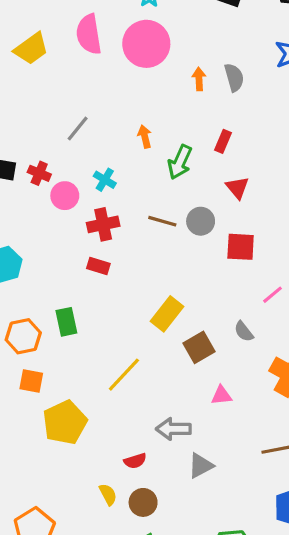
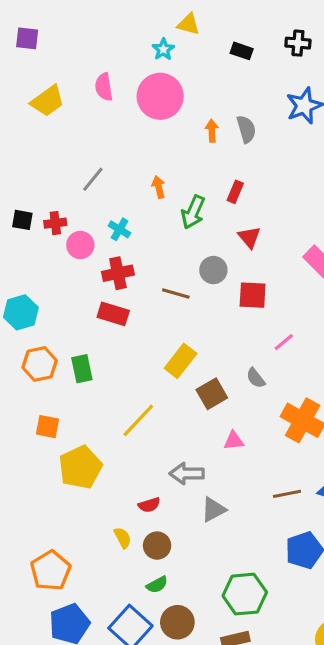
pink semicircle: (89, 34) -> (104, 87), size x0.7
red cross: (39, 173) -> (55, 223), turned -30
brown line: (162, 221) -> (176, 294), moved
red rectangle: (98, 266) -> (113, 314), size x1.4
orange hexagon: (23, 336) -> (40, 364), moved

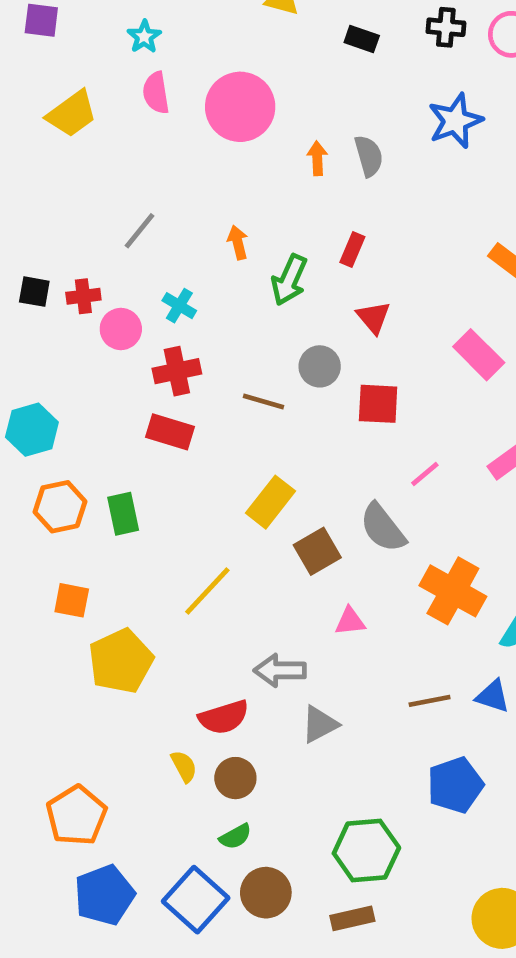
cyan star: (163, 49) -> (144, 37), moved
gray semicircle: (256, 378) -> (383, 528), size x1.6
red semicircle: (149, 505) -> (224, 717), size x1.5

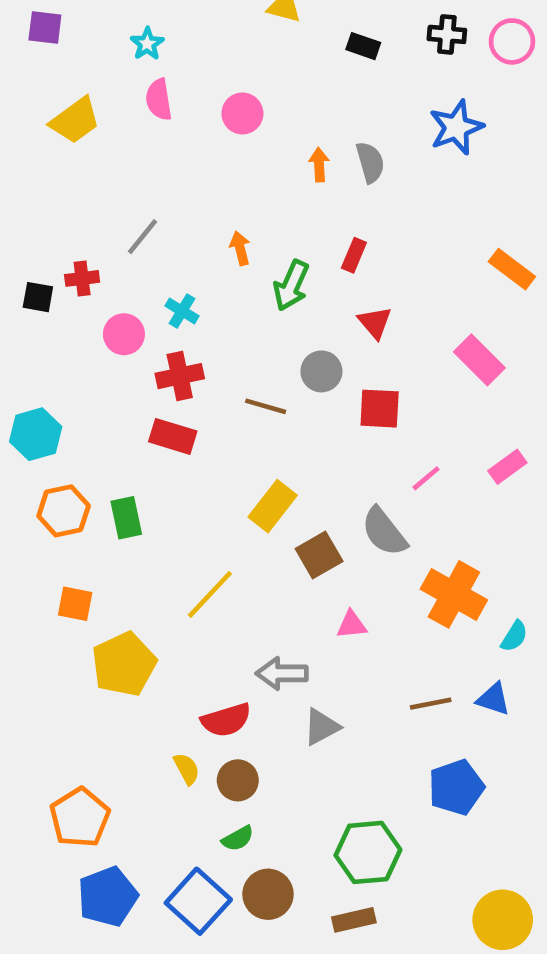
pink circle: (240, 107) -> (242, 113), size x0.6
red cross: (83, 296) -> (82, 278), moved

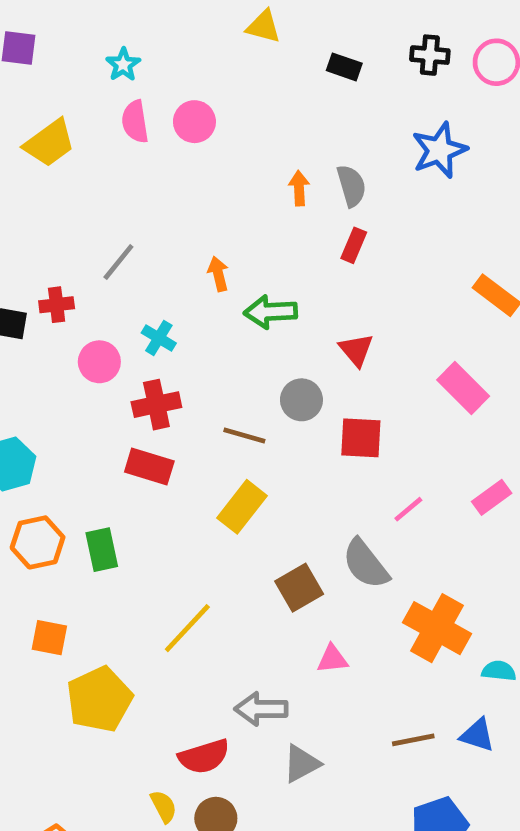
pink circle: (242, 113) -> (194, 122), moved
red rectangle: (354, 255) -> (354, 245), moved
green arrow: (291, 285) -> (271, 312), turned 63
yellow rectangle: (273, 506) -> (242, 507), moved
cyan semicircle: (514, 636) -> (499, 671), turned -116

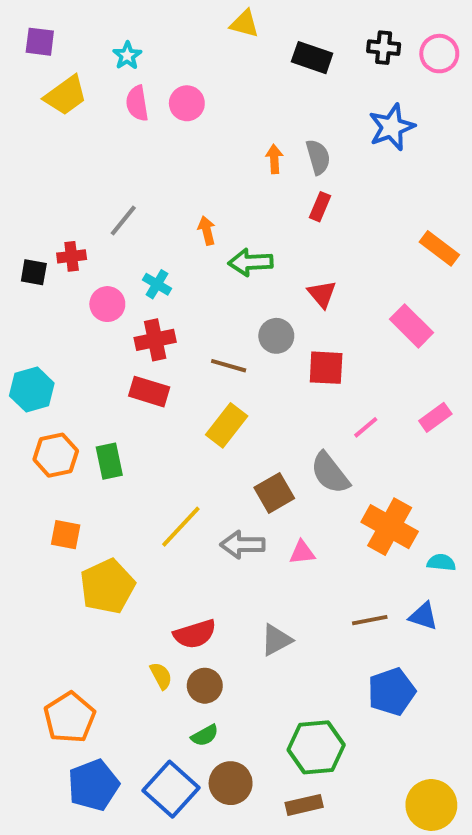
black rectangle: (344, 67) -> (312, 58), size x1.4
yellow trapezoid: (49, 143) -> (66, 95), moved
gray arrow: (261, 709) -> (243, 545), moved

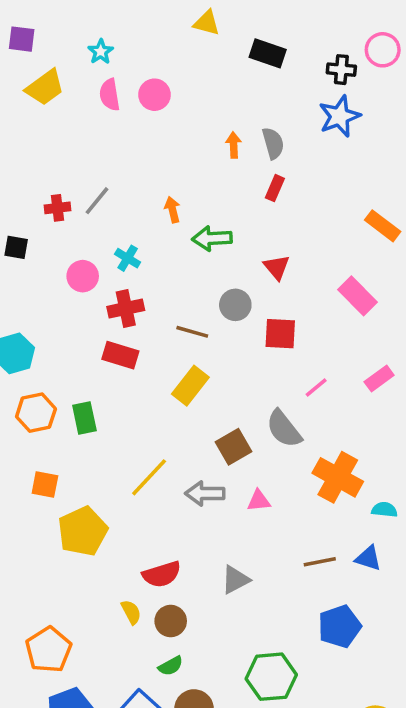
black cross: (384, 48) -> (341, 70), moved
red cross: (72, 256) -> (57, 208), moved

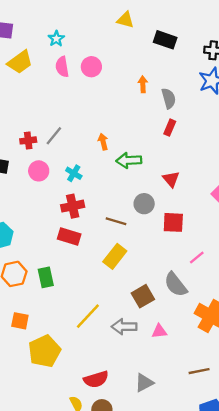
orange arrow: (234, 145) -> (143, 84), moved
pink circle: (83, 276) -> (39, 171), moved

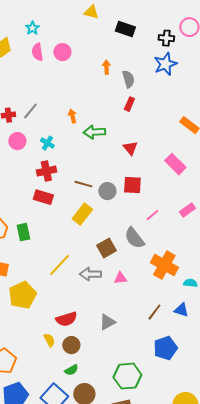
gray circle: (144, 204) -> (107, 191), moved
brown line: (199, 371) -> (154, 312), turned -42

